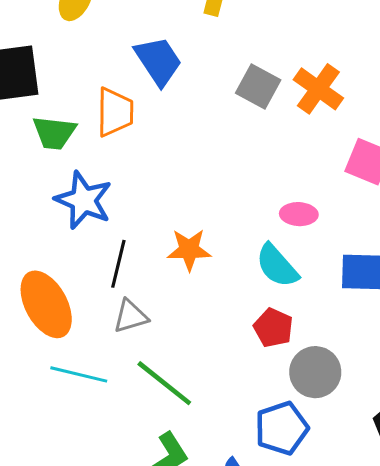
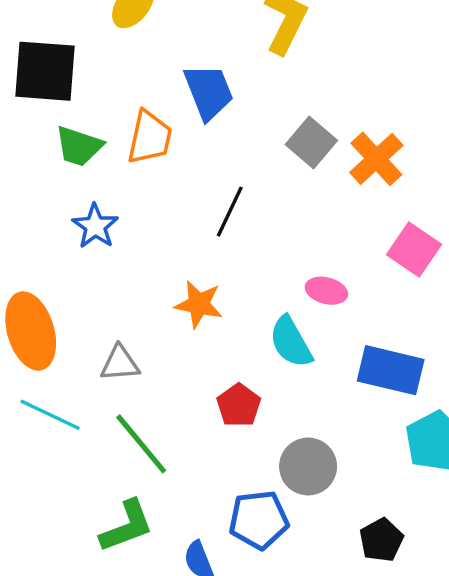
blue star: (83, 200) -> (95, 226), size x0.7
black line: (118, 264) -> (230, 212), moved
red pentagon: (273, 328) -> (239, 405), moved

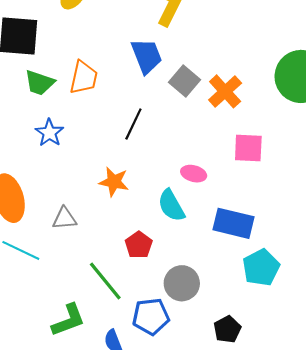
blue trapezoid: (209, 92) -> (147, 56), moved
pink square: (414, 249) -> (248, 148), turned -32
green line: (141, 444) -> (105, 281), moved

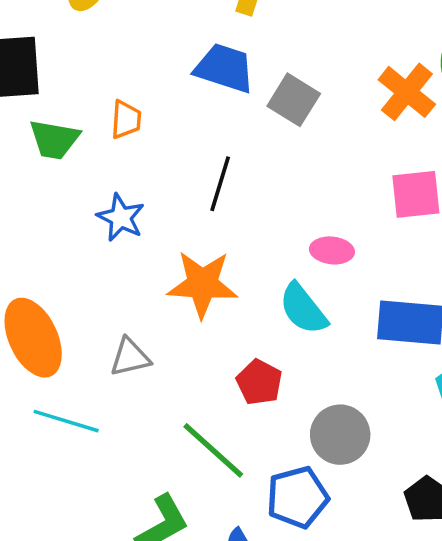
blue trapezoid: (147, 56) -> (224, 68), turned -42
orange trapezoid: (84, 78) -> (126, 120), size x0.7
orange cross: (225, 91) -> (407, 92), moved
blue star: (49, 133) -> (121, 218), moved
orange star: (114, 182) -> (202, 284), size x1.4

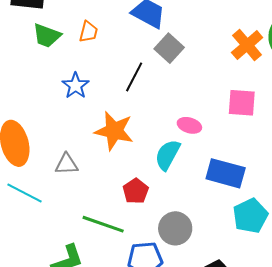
gray square: (294, 100) -> (169, 48), moved
cyan semicircle: (303, 309) -> (167, 155), turned 56
green line: (213, 450) -> (103, 224), turned -33

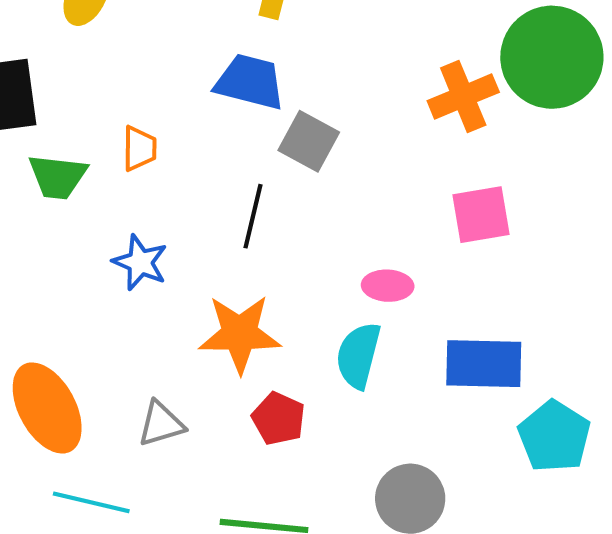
orange cross: (247, 45) -> (463, 96), turned 32
red pentagon: (136, 191) -> (279, 419), moved

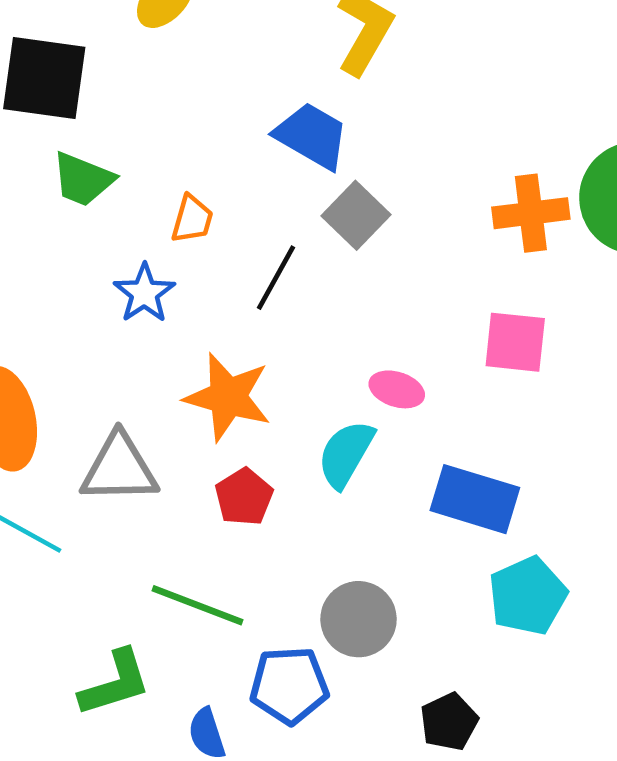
orange trapezoid: (139, 148) -> (192, 219), moved
gray triangle: (161, 424) -> (119, 468), size x1.5

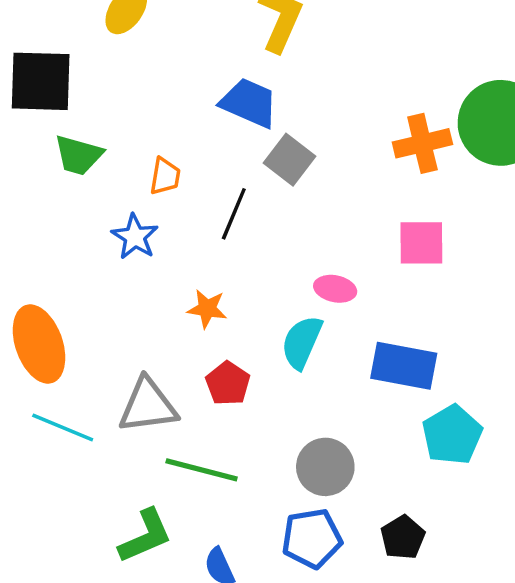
orange star: (228, 397) -> (207, 309), size x0.6
gray triangle: (119, 468) -> (148, 406), moved
blue pentagon: (289, 685) -> (312, 538), moved

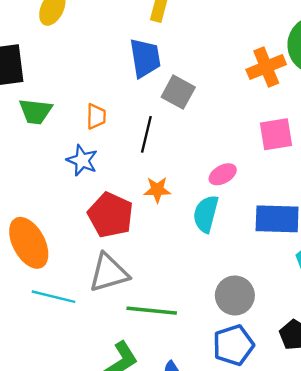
blue trapezoid: (249, 103) -> (145, 58), turned 66
pink ellipse: (335, 289) -> (223, 174), turned -32
orange star: (207, 309) -> (157, 190), moved
red pentagon: (228, 383) -> (111, 215), moved, size x1.5

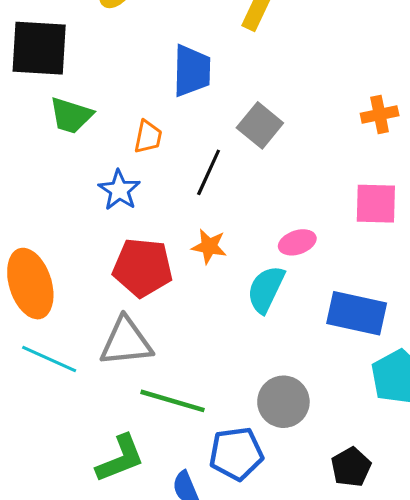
blue trapezoid: (145, 58) -> (192, 71), moved
orange cross: (266, 67) -> (380, 115), size x0.7
red pentagon: (111, 215) -> (143, 267), turned -30
blue pentagon: (233, 345) -> (236, 454), moved

